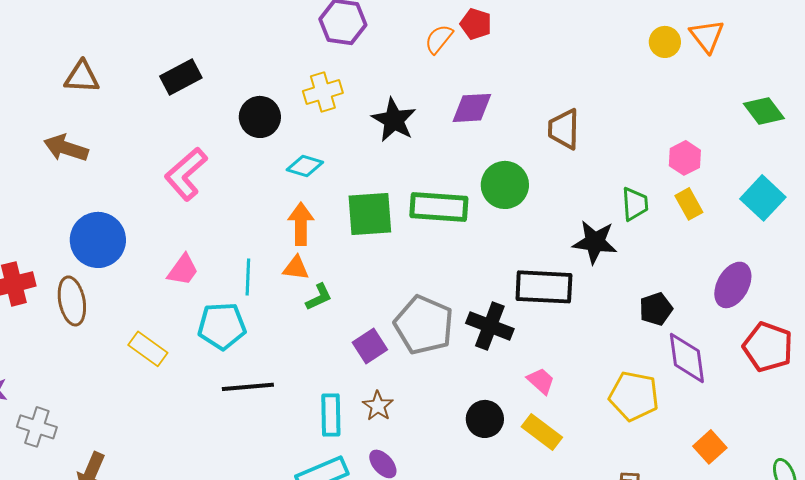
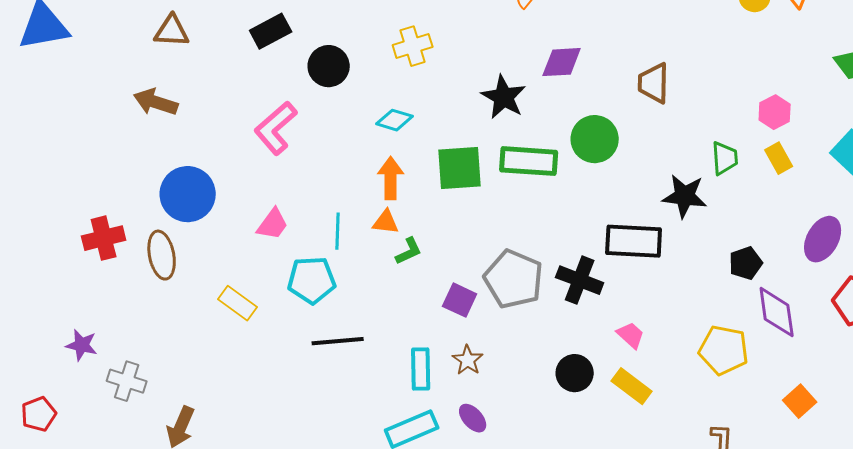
black circle: (260, 117) -> (329, 66), moved
black star: (394, 120) -> (504, 97), moved
purple square: (370, 346) -> (460, 300), turned -32

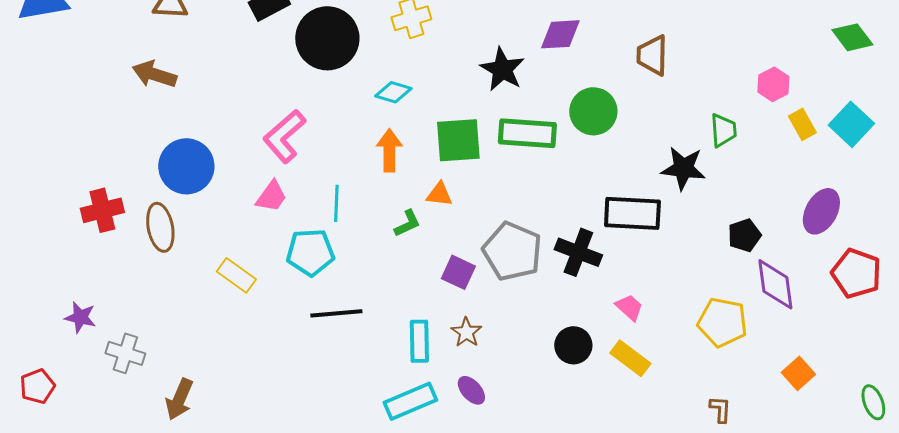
black circle: (329, 66) -> (327, 38), size x1.5
pink L-shape: (276, 128) -> (284, 136), moved
yellow rectangle: (779, 158) -> (802, 124), moved
orange triangle: (386, 222) -> (439, 194), moved

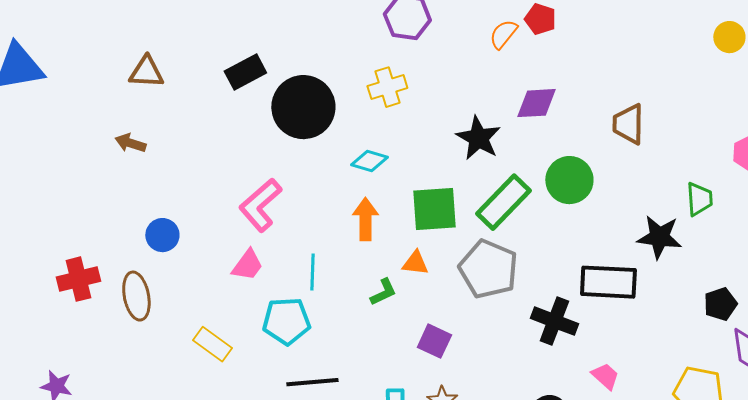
brown arrow: (154, 74) -> (130, 143), size x0.7
green rectangle: (527, 133) -> (503, 202), turned -50
blue circle: (186, 166) -> (162, 235), size x0.6
gray pentagon: (512, 251) -> (488, 269), moved

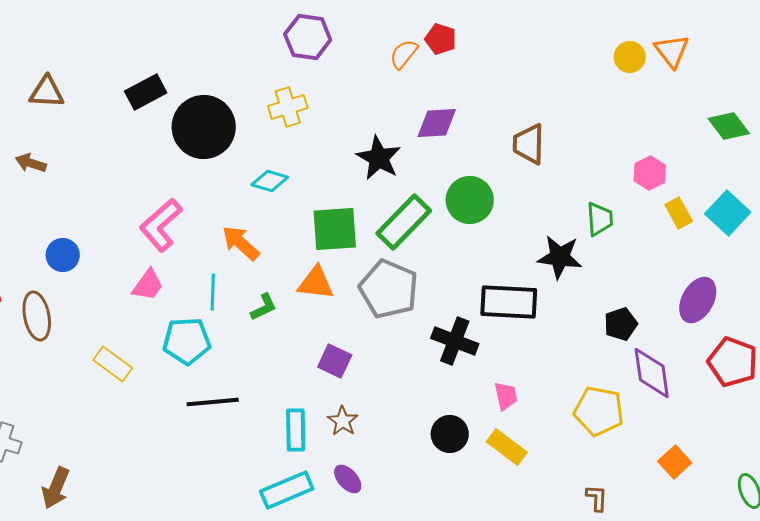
orange arrow: (365, 219) -> (241, 243), moved, turned -48
orange triangle: (415, 263) -> (316, 283), size x1.4
green L-shape: (383, 292) -> (264, 307), moved
pink trapezoid: (605, 376) -> (506, 396), turned 36

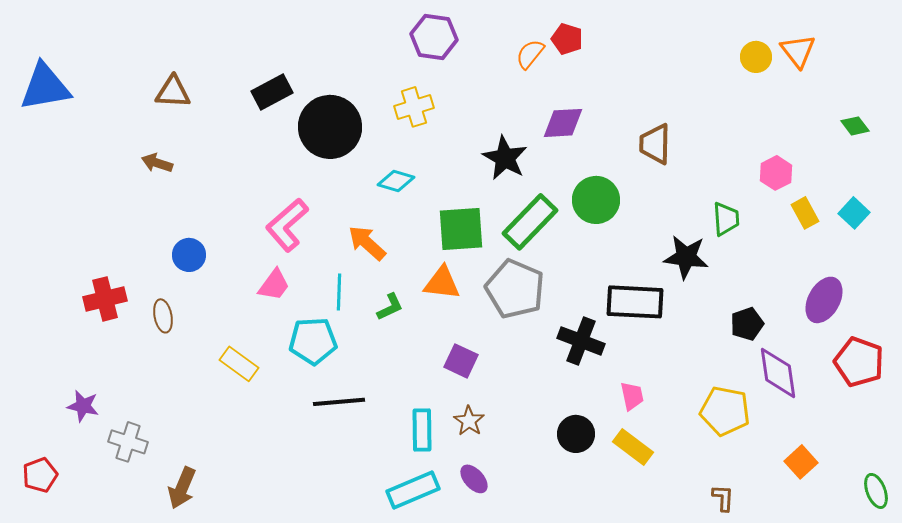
green diamond: (729, 126) -> (855, 126), size x0.7
cyan square: (728, 213) -> (854, 213), size x0.7
brown ellipse: (37, 316) -> (163, 316), size x0.7

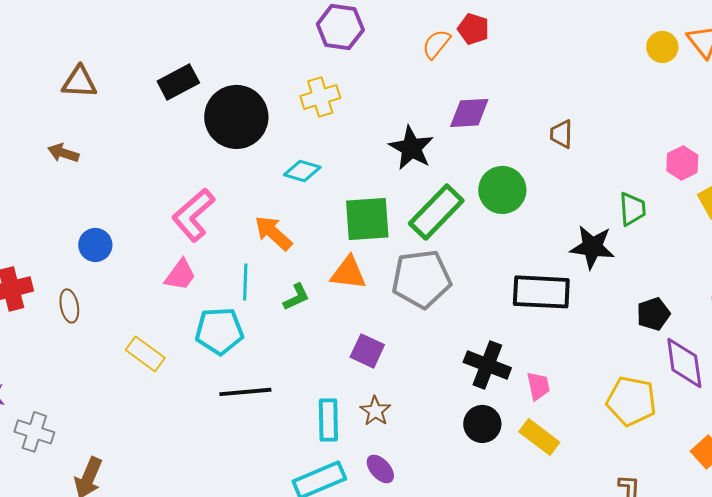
brown trapezoid: (655, 144) -> (561, 134), size x0.7
gray pentagon: (515, 289) -> (421, 279), turned -30
black cross: (581, 341) -> (487, 365), moved

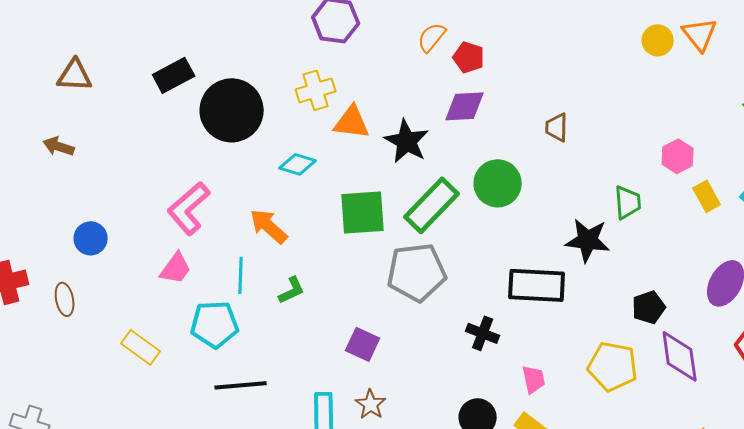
red pentagon: (473, 29) -> (469, 57), moved
orange triangle: (348, 273) -> (352, 122), moved
black cross: (487, 365) -> (483, 333), moved, size x0.7
yellow pentagon: (631, 401) -> (613, 366), moved

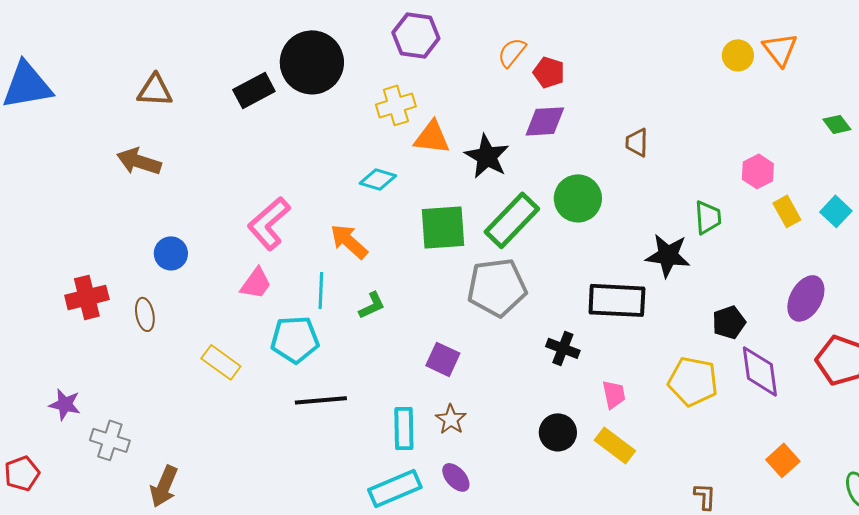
black circle: (232, 110) -> (312, 62), moved
brown arrow: (59, 146) -> (139, 161), size x1.4

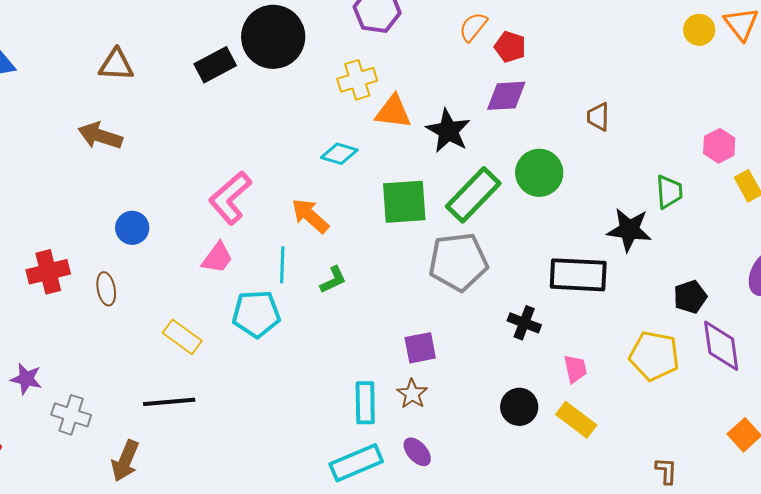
purple square: (443, 359) -> (420, 348), moved, turned -36
black line: (321, 400) -> (169, 402), moved

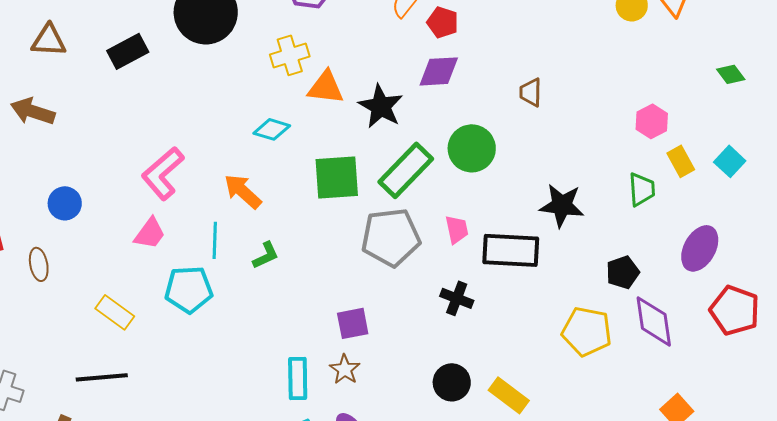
black rectangle: (215, 65) -> (128, 51), moved
green trapezoid: (669, 192) -> (642, 189), moved
pink trapezoid: (575, 369) -> (457, 229), moved

